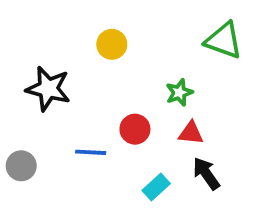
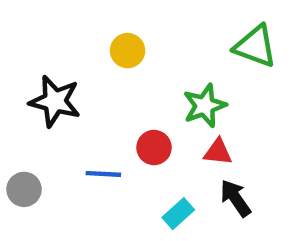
green star: (179, 93) -> (205, 106), size x1.4

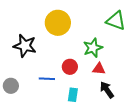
yellow circle: (128, 51) -> (58, 23), size x1.6
cyan rectangle: (178, 214) -> (73, 95), moved, turned -40

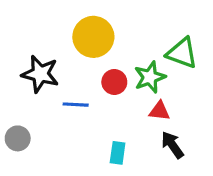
green triangle: (116, 21) -> (182, 53), moved
red circle: (70, 67) -> (114, 82), moved
blue line: (47, 79) -> (76, 105), moved

